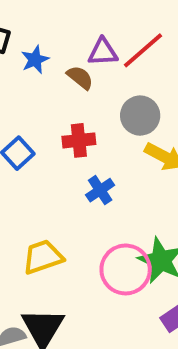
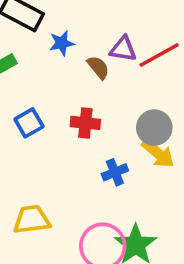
gray circle: (140, 116) -> (154, 128), moved
blue cross: (100, 190) -> (115, 172), moved

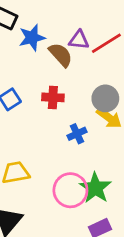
blue star: (62, 43) -> (32, 38), size x1.4
brown semicircle: (98, 67) -> (61, 55), size x1.4

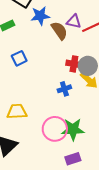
red cross: (53, 97) -> (74, 64), moved
green star: (95, 188) -> (73, 129), turned 30

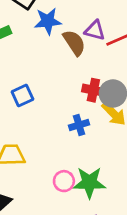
blue square: (19, 58) -> (22, 96), moved
pink circle: (55, 129) -> (64, 181), size x0.6

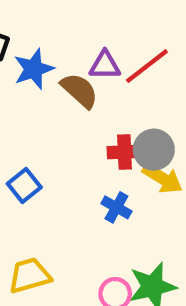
blue cross: (79, 125) -> (116, 207), turned -30

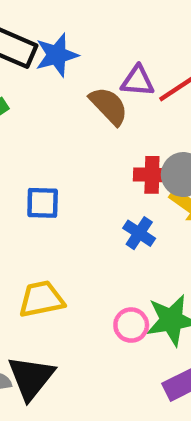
blue star: (34, 69) -> (57, 55), moved
blue square: (24, 185) -> (43, 203), turned 36

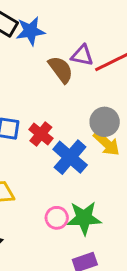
red cross: (152, 175) -> (41, 134), moved, turned 30
blue cross: (139, 233) -> (70, 157), size x1.6

